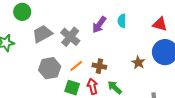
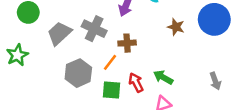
brown star: (138, 62) -> (176, 27), moved
brown cross: (99, 66) -> (127, 43), moved

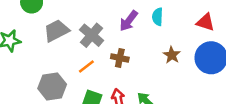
orange line: (110, 62) -> (86, 66), moved
gray hexagon: (78, 73) -> (52, 86), moved

